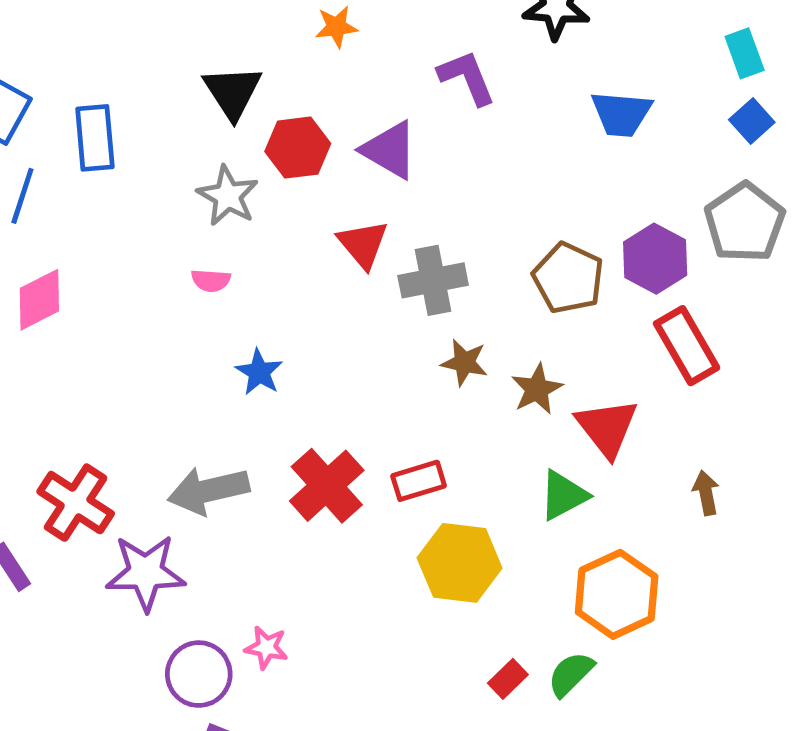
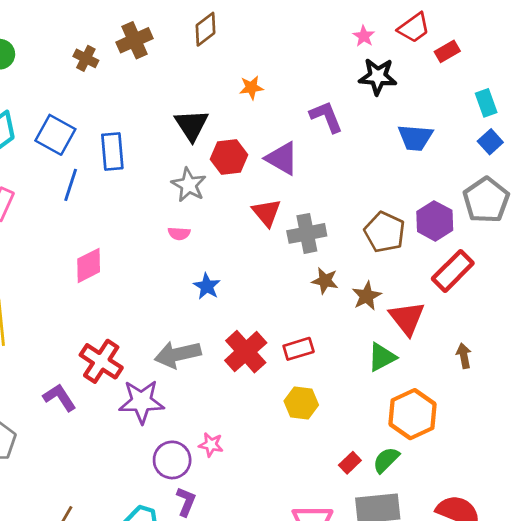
pink diamond: (39, 300) -> (89, 265), moved
red rectangle: (687, 346) -> (453, 271), turned 75
yellow hexagon: (460, 563) -> (301, 403), moved, size x0.7

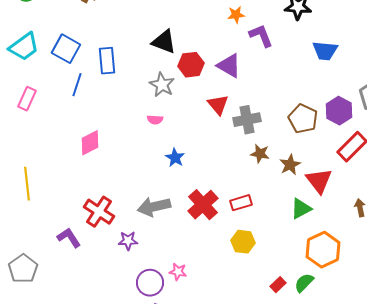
orange star: (251, 88) -> (236, 15), moved
black triangle: (192, 125) -> (164, 42), turned -36
purple star: (141, 402) -> (128, 241), size x0.6

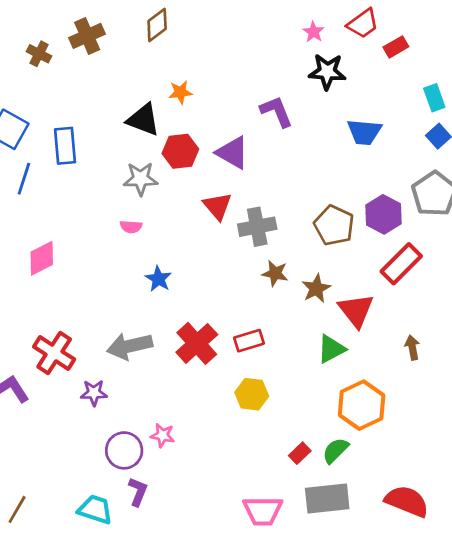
orange star: (236, 15) -> (180, 92), moved
gray star: (162, 85) -> (141, 179), turned -30

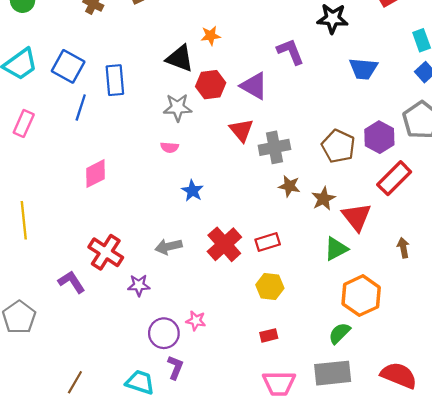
gray arrow: (130, 346) -> (168, 247), size x0.7
red rectangle: (300, 453) -> (269, 335), moved, turned 30

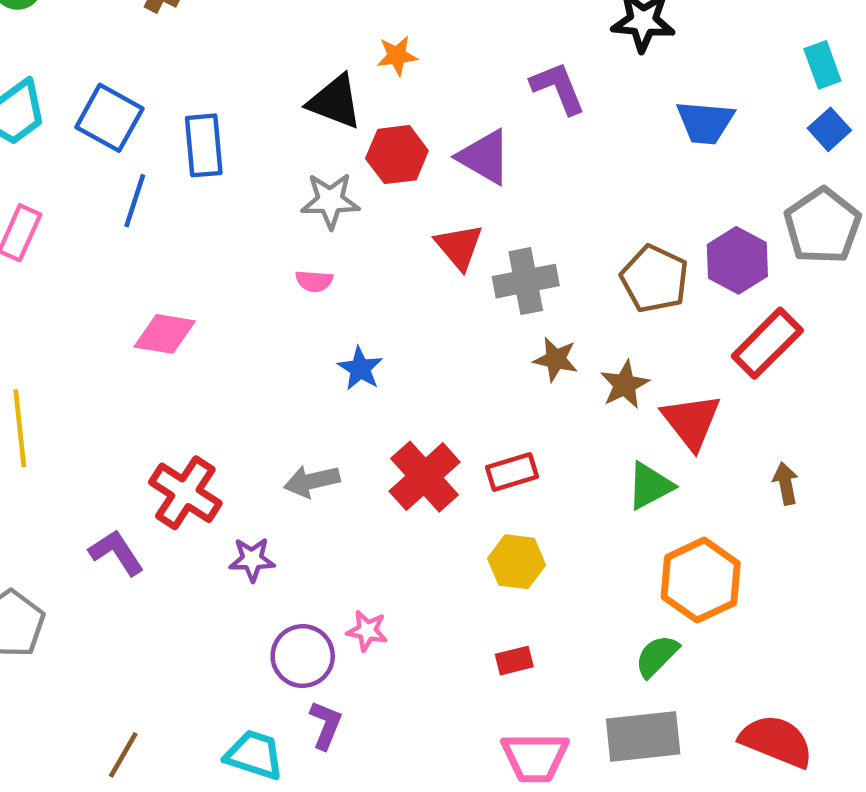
pink diamond: (95, 174) -> (165, 334), turned 36

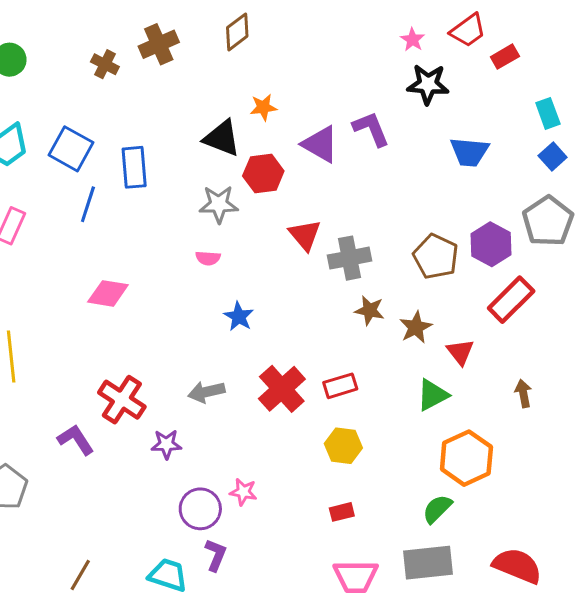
purple triangle: (484, 157) -> (320, 144), moved
red triangle: (691, 421) -> (460, 352), size x0.7

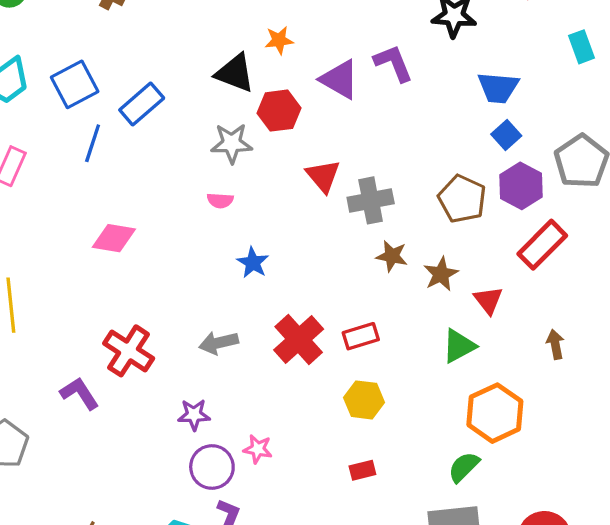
blue square: (71, 149) -> (75, 84), turned 33
blue square: (553, 157) -> (506, 135), moved
blue rectangle: (134, 167) -> (142, 104), turned 54
purple star: (166, 444) -> (194, 415), moved

